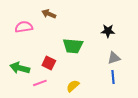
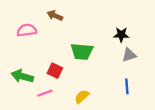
gray triangle: (114, 58) -> (129, 55), moved

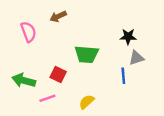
brown arrow: (55, 16) -> (58, 16), turned -48
pink semicircle: (27, 30) -> (28, 32), turned 78
blue line: (127, 86) -> (123, 76), moved

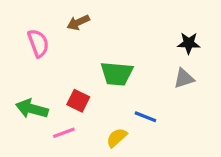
black star: (128, 37) -> (189, 43), moved
blue line: (123, 76) -> (145, 117), moved, turned -63

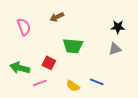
brown arrow: (78, 22) -> (57, 17), moved
blue line: (145, 117) -> (97, 82), moved
yellow semicircle: (117, 138) -> (73, 86), turned -104

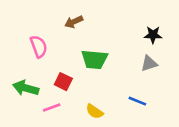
pink semicircle: (24, 27) -> (39, 47), moved
blue line: (97, 82) -> (137, 101), moved

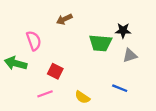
black star: (153, 35) -> (123, 31), moved
green trapezoid: (95, 59) -> (100, 43), moved
green arrow: (26, 88) -> (16, 63), moved

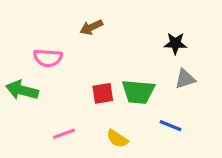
pink semicircle: (34, 41) -> (48, 58), turned 114
green trapezoid: (100, 43) -> (138, 92), moved
red square: (55, 71) -> (103, 93), moved, turned -35

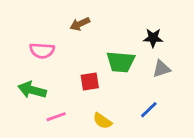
green arrow: (22, 90) -> (32, 90), moved
green trapezoid: (138, 92) -> (121, 62), moved
blue line: (170, 126) -> (149, 110), turned -66

